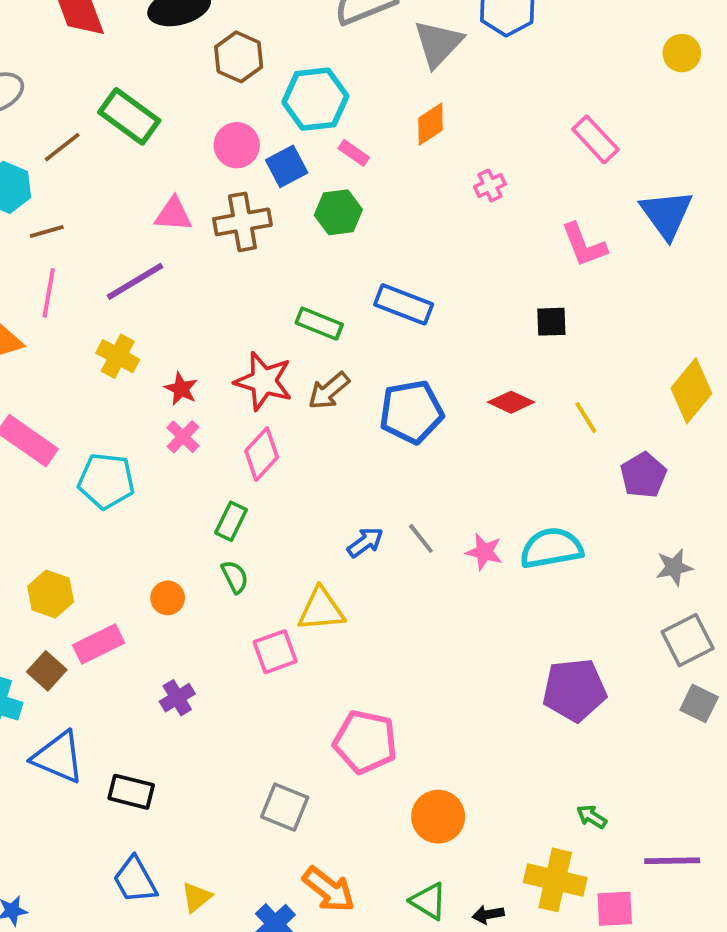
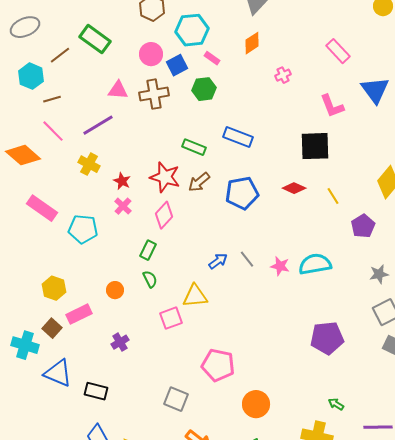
pink line: (49, 293) -> (53, 131), turned -55
black square: (551, 322) -> (315, 146), size x1.8

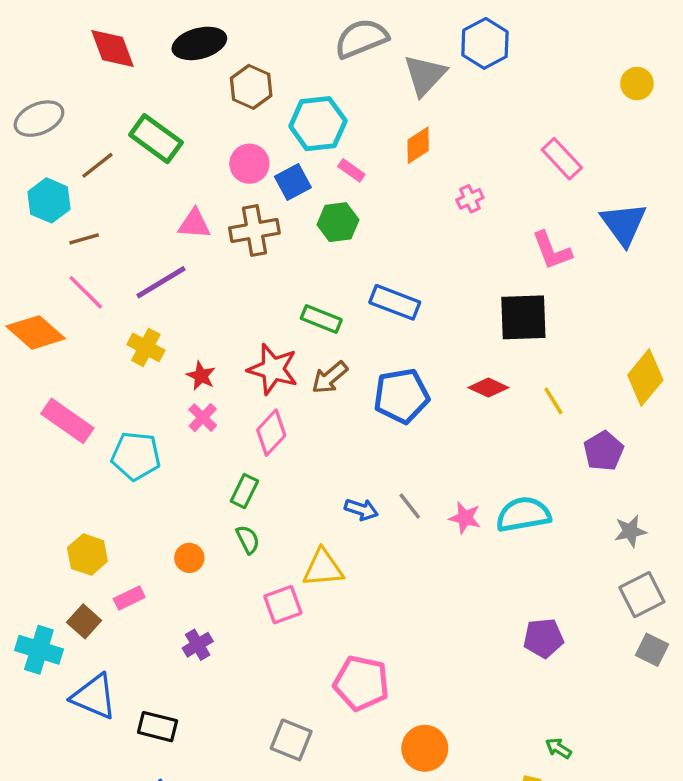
blue arrow: (218, 261) -> (361, 509), turned 54
pink rectangle: (79, 314) -> (129, 598), size x0.7
purple pentagon: (327, 338) -> (543, 638), size x0.7

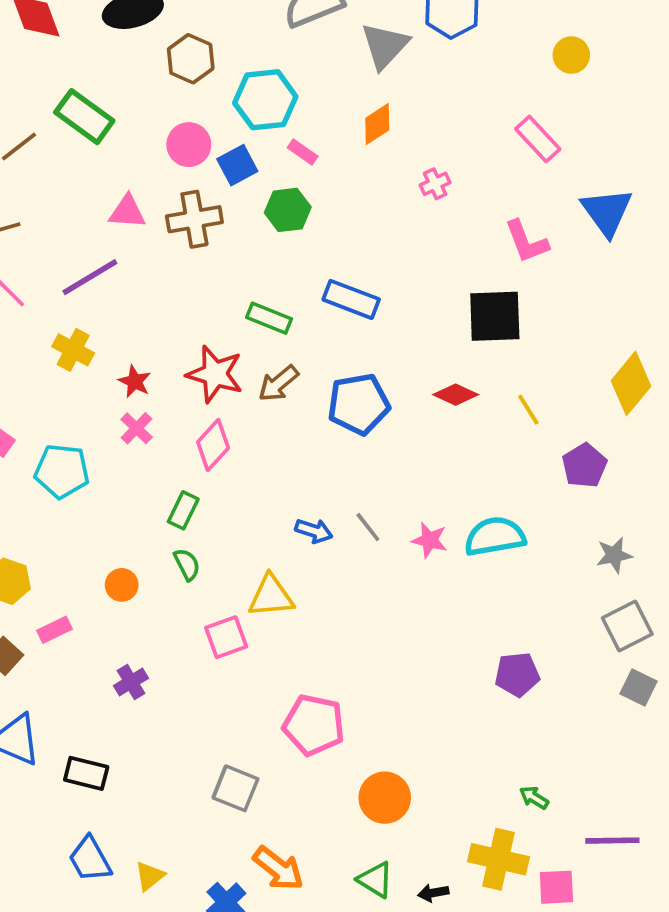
yellow circle: (637, 84) -> (571, 55), moved

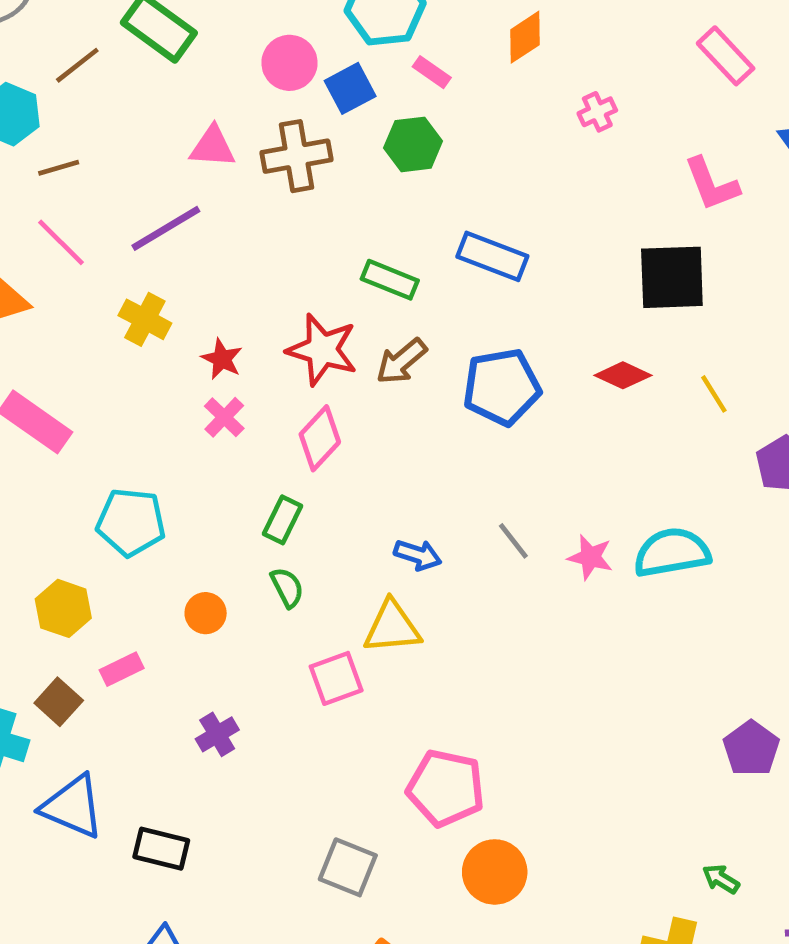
cyan pentagon: (62, 471) -> (131, 522), moved
blue arrow: (314, 531) -> (418, 555), moved
purple pentagon: (517, 674) -> (751, 748), moved, turned -30
orange circle: (385, 798) -> (495, 872), moved

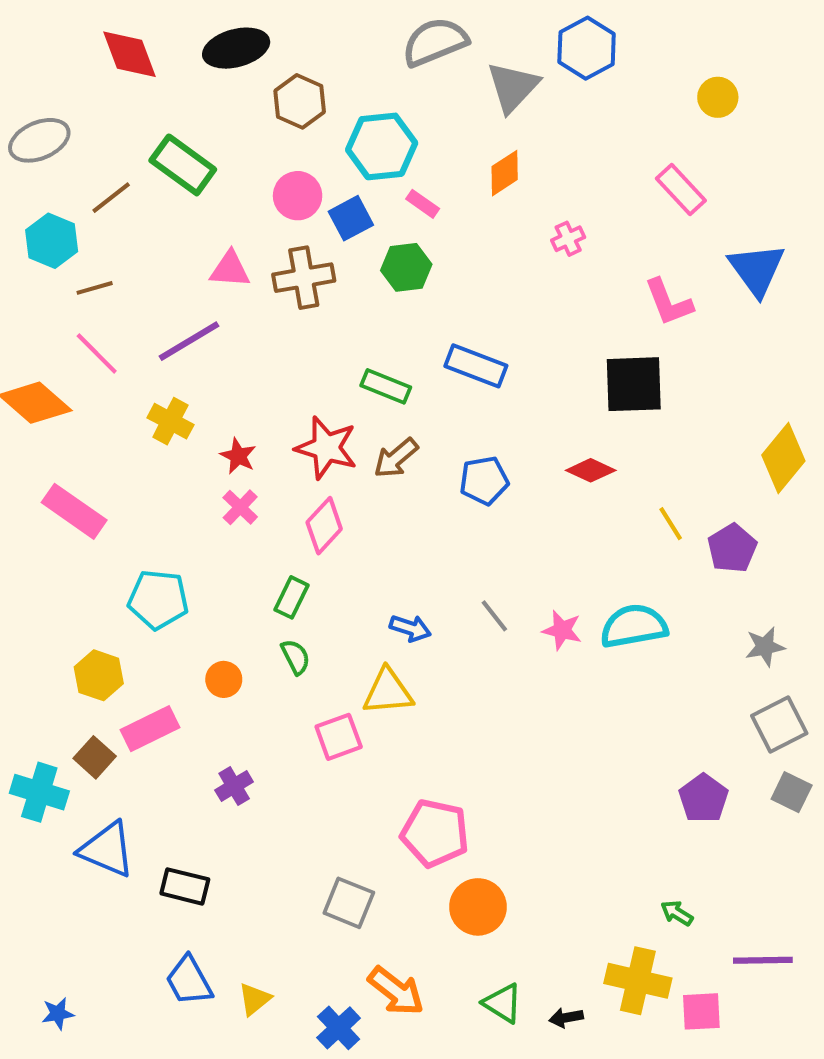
blue pentagon: (502, 387) -> (484, 481), size x0.7
yellow line: (714, 394) -> (671, 524), moved
pink rectangle: (122, 669) -> (150, 729), size x1.5

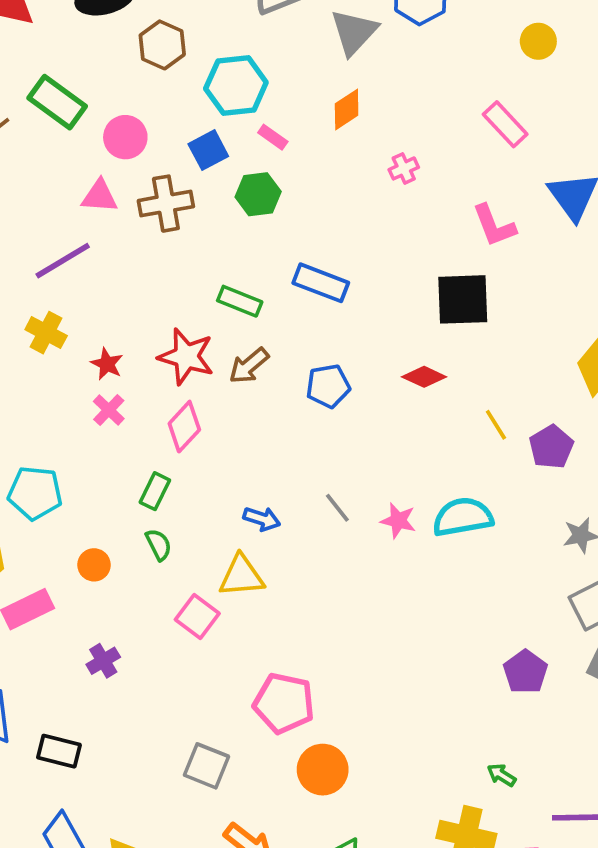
pink circle: (298, 196) -> (125, 137), moved
pink square: (339, 737) -> (197, 617), turned -33

